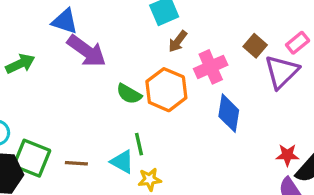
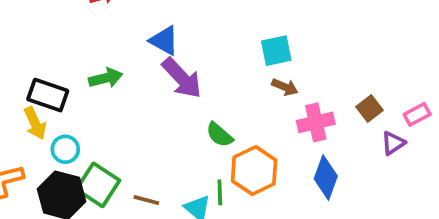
brown arrow: (178, 41) -> (285, 87), turned -115
purple triangle: (282, 72) -> (393, 143), size x0.6
orange hexagon: (166, 90) -> (254, 171), moved

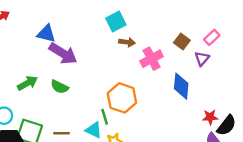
green arrow: (106, 78) -> (27, 83), moved
green semicircle: (219, 135) -> (60, 87), moved
blue diamond: (326, 177) -> (181, 86), moved

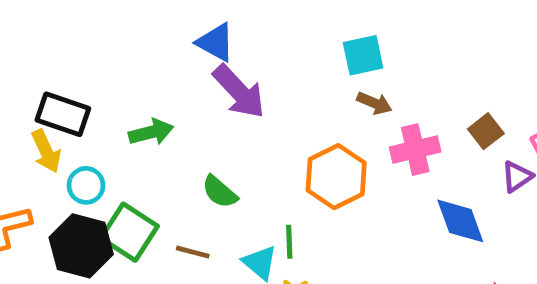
blue diamond: (181, 86) -> (460, 221), turned -40
green semicircle: (60, 87) -> (220, 192), moved
orange hexagon: (122, 98) -> (336, 177), moved

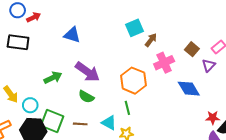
purple arrow: (239, 92) -> (87, 72), moved
brown arrow: (374, 103) -> (151, 40), moved, turned -64
black rectangle: (63, 114) -> (18, 42), moved
green line: (289, 242) -> (127, 108), moved

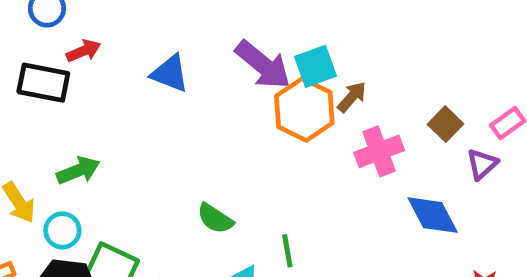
red arrow: (34, 17) -> (83, 51), moved
purple arrow: (87, 72) -> (263, 65), moved
green arrow: (53, 78) -> (78, 170), moved
orange hexagon: (133, 81) -> (304, 110), moved
green semicircle: (86, 97) -> (215, 219), moved

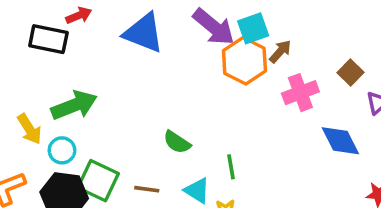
blue triangle: (170, 73) -> (144, 33), size x1.4
green arrow: (78, 170) -> (74, 105), size x1.4

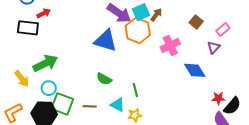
blue triangle: (144, 33) -> (106, 41), moved
brown arrow: (280, 51) -> (156, 15), moved
brown square: (351, 72) -> (196, 22), moved
cyan circle: (62, 150) -> (49, 88), moved

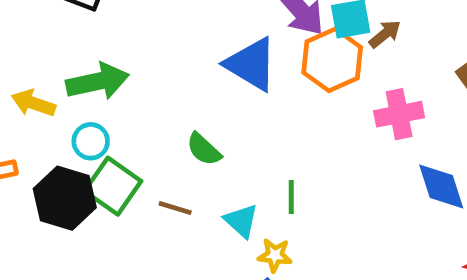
yellow arrow: (22, 79) -> (33, 103), turned 132
green semicircle: (104, 79) -> (204, 149), moved

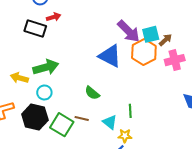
pink cross: (399, 114) -> (175, 60), moved
green square: (113, 186) -> (62, 125), moved

